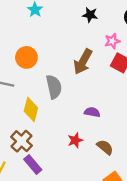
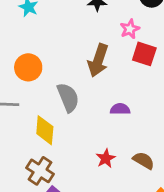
purple semicircle: (92, 112) -> (120, 109), moved

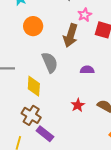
pink star: (130, 29) -> (85, 15), moved
orange circle: (28, 67) -> (33, 26), moved

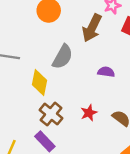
gray semicircle: (50, 62) -> (63, 57), turned 45
brown cross: (31, 115) -> (51, 114), moved

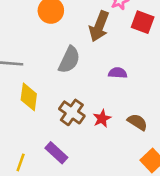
yellow diamond: (39, 83) -> (29, 97), moved
brown cross: (51, 114) -> (72, 112), moved

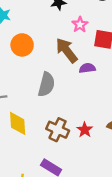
brown arrow: (99, 26) -> (67, 50), turned 132
purple semicircle: (118, 73) -> (87, 68), moved

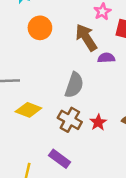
gray semicircle: (46, 84) -> (74, 85), moved
yellow diamond: (18, 123) -> (28, 110), turned -70

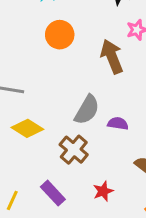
purple semicircle: (106, 58) -> (118, 123), moved
red star: (98, 122) -> (103, 191), moved

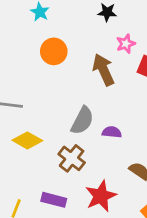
red star: (103, 191) -> (101, 196), size x1.6
purple rectangle: (53, 193) -> (54, 200), turned -30

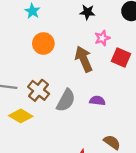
purple semicircle: (112, 132) -> (97, 101), moved
brown cross: (72, 158) -> (39, 90), moved

